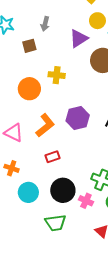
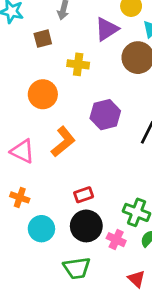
yellow cross: (57, 75) -> (78, 64), moved
purple hexagon: (78, 118) -> (105, 115), moved
red rectangle: (52, 157) -> (84, 195), moved

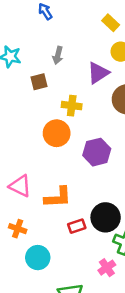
orange circle: (43, 94) -> (57, 133), moved
orange L-shape: (63, 142) -> (58, 197), moved, turned 36
black circle: (86, 226) -> (106, 217), moved
pink cross: (116, 240) -> (107, 268), turned 30

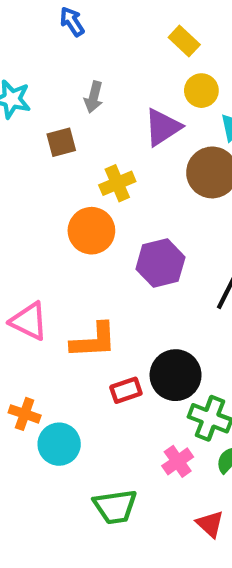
yellow cross: (72, 106) -> (117, 183), turned -30
orange cross: (18, 229) -> (25, 414), moved

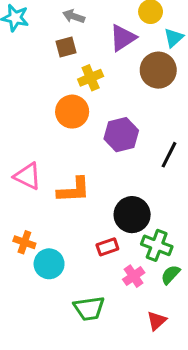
gray arrow: (94, 97) -> (74, 16), turned 95
brown square: (61, 142) -> (66, 47), moved
red rectangle: (126, 390) -> (107, 247), moved
red triangle: (210, 524) -> (157, 321), turned 35

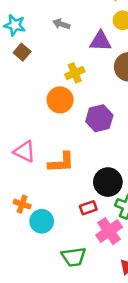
purple triangle: (123, 38) -> (100, 41), turned 35
brown square: (66, 47) -> (22, 52), moved, turned -35
pink cross: (134, 276) -> (109, 231), size x1.5

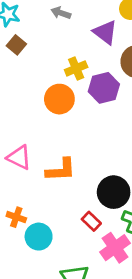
purple triangle: (100, 41) -> (105, 32), turned 35
purple hexagon: (99, 118) -> (104, 88), moved
red rectangle: (88, 208) -> (91, 221), turned 63

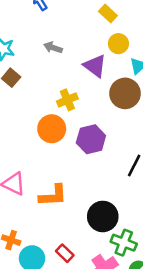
purple hexagon: (104, 88) -> (91, 139), moved
red rectangle: (91, 221) -> (65, 253), moved

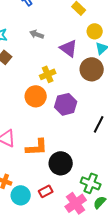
yellow circle: (118, 44) -> (95, 31), moved
black circle: (103, 216) -> (61, 163), moved
red rectangle: (65, 253) -> (46, 191), turned -72

